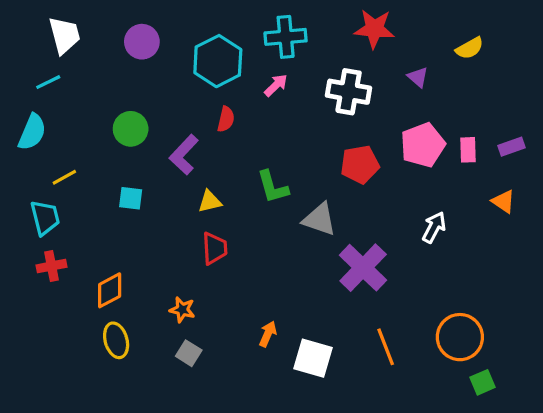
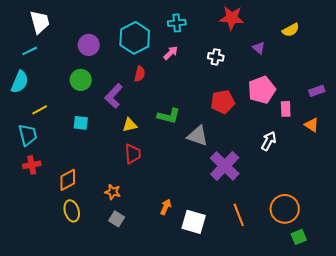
cyan cross: (286, 37) -> (177, 23), size x0.7
purple circle: (142, 42) -> (89, 45), moved
white cross: (349, 92) -> (216, 57), size x0.6
pink rectangle: (468, 150) -> (286, 109), moved
green L-shape: (273, 187) -> (169, 116), turned -60

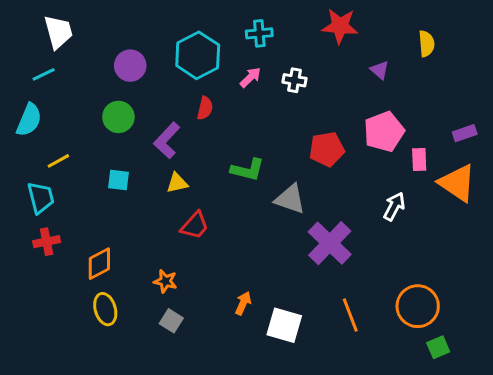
yellow semicircle: (291, 30) -> (427, 44), turned -66
white cross: (216, 57) -> (294, 80), moved
yellow triangle: (130, 125) -> (177, 183), moved
orange triangle: (312, 125) -> (457, 183), size x1.8
red trapezoid: (133, 154) -> (195, 225), turned 45

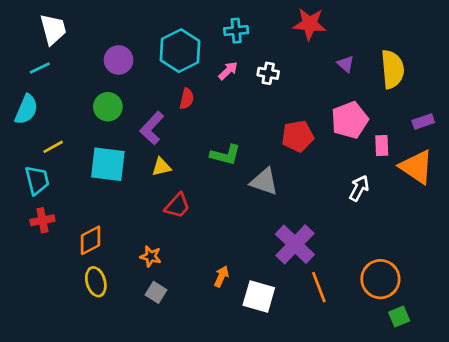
yellow semicircle: (427, 44) -> (392, 69), moved, size x1.6
cyan square: (118, 180) -> (108, 164), size x1.8
purple cross: (330, 243) -> (295, 244), moved

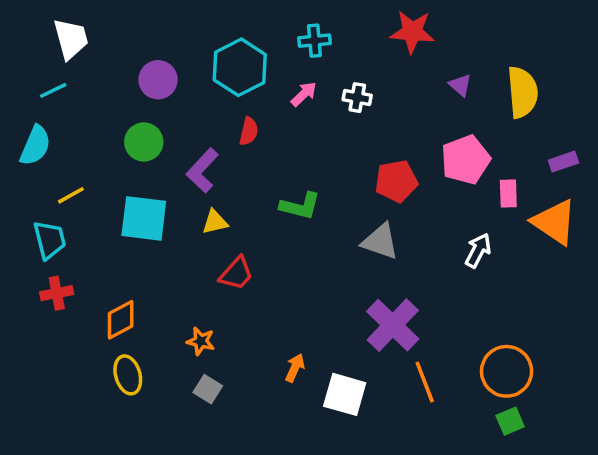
gray triangle: (264, 182) -> (380, 242), moved
green square: (399, 317) -> (510, 421), moved

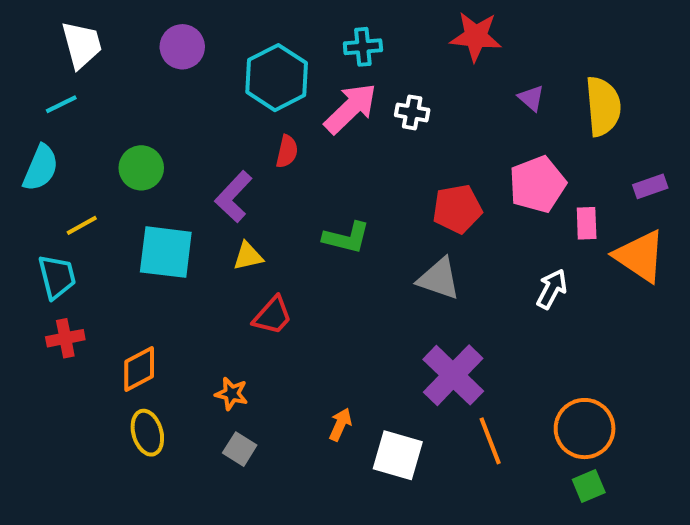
purple circle: (158, 80) -> (182, 47), moved
pink arrow: (304, 94) -> (351, 108), size x1.8
green circle: (144, 142) -> (141, 168), moved

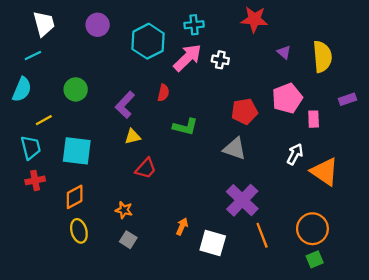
red semicircle: (287, 151) -> (163, 93), moved
cyan square: (166, 252) -> (77, 151), moved
orange triangle: (640, 256) -> (325, 172), moved

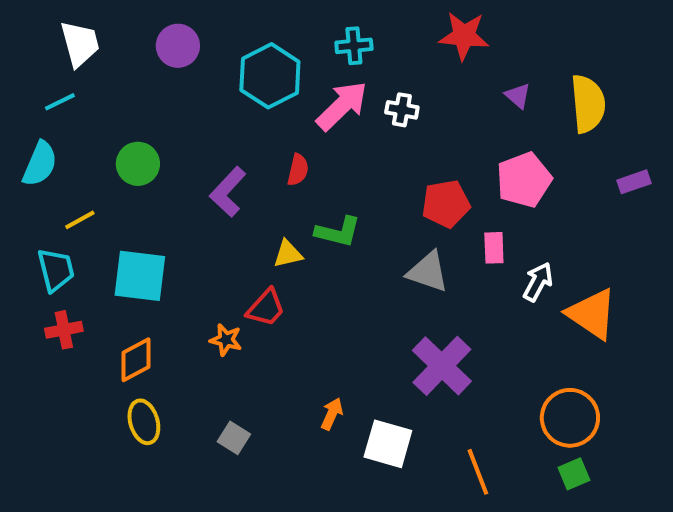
pink rectangle: (314, 119) -> (494, 248), moved
yellow triangle: (133, 137) -> (288, 254), moved
orange star: (124, 210) -> (226, 340), moved
orange line: (262, 235) -> (478, 472), moved

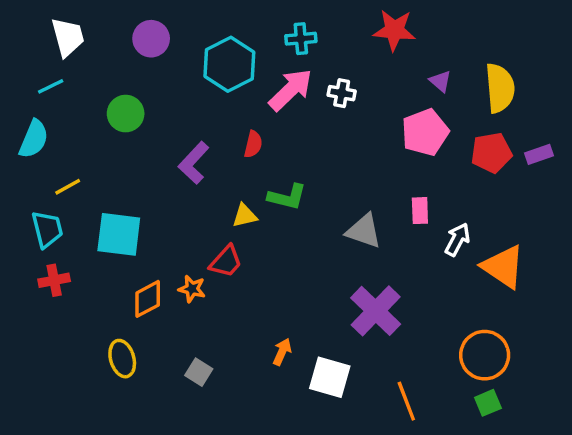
green circle: (138, 164) -> (126, 114), moved
pink pentagon: (524, 180) -> (425, 132), moved
red pentagon: (446, 204) -> (491, 153), moved
orange diamond: (136, 360) -> (148, 299), moved

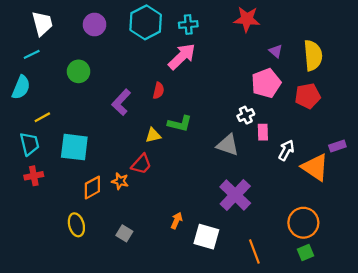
cyan hexagon: (229, 64) -> (146, 22), moved
white cross: (342, 93) -> (246, 115), moved, turned -35
purple rectangle: (539, 154) -> (337, 146), moved

